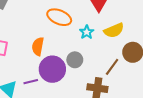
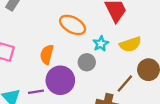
gray circle: (75, 60) -> (87, 62), moved

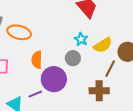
orange ellipse: (73, 25) -> (19, 32), moved
yellow semicircle: (130, 44) -> (103, 45), moved

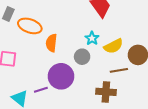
orange semicircle: (37, 60) -> (51, 43), moved
brown line: (110, 69) -> (119, 70), turned 48

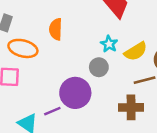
orange ellipse: (30, 26) -> (23, 48), moved
orange semicircle: (51, 43) -> (56, 29), moved

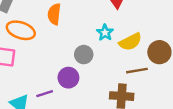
gray circle: (99, 67) -> (84, 55), moved
purple circle: (75, 93) -> (68, 78), size x0.7

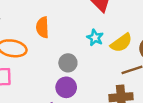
gray circle: (84, 55) -> (68, 63), moved

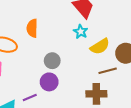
cyan star: (95, 38) -> (81, 32), moved

